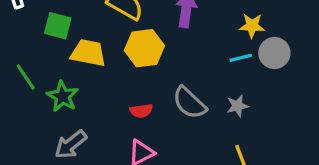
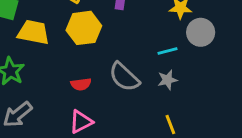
cyan line: (241, 58) -> (167, 51), moved

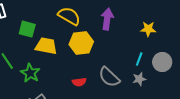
gray circle: (201, 32) -> (162, 62), moved
cyan line: (167, 51) -> (139, 59), turned -56

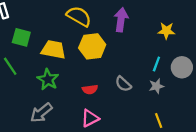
green square: (27, 29) -> (21, 37), moved
green star: (30, 73) -> (48, 79), moved
gray semicircle: (109, 77) -> (123, 84), size x0.7

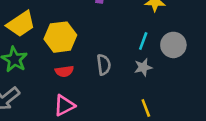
yellow hexagon: (92, 46) -> (60, 37), moved
yellow trapezoid: (53, 50) -> (21, 24), turned 135
gray semicircle: (123, 84) -> (104, 65), turned -140

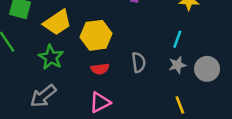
gray circle: (173, 45) -> (207, 69), moved

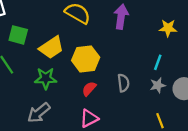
green star: (51, 57) -> (46, 78), turned -30
red semicircle: (100, 69) -> (89, 89), turned 140

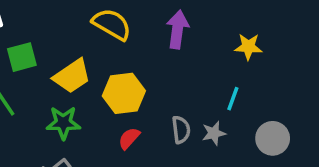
green square: (18, 35) -> (22, 57), turned -30
gray star: (158, 85) -> (214, 133), moved

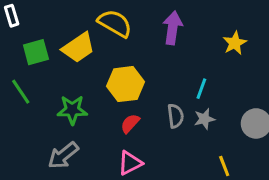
yellow star: (248, 47) -> (235, 43), turned -30
yellow trapezoid: (72, 76) -> (78, 48), moved
cyan line: (233, 99) -> (201, 89), moved

